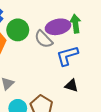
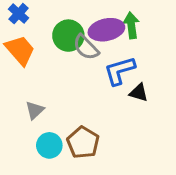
green circle: (18, 30) -> (68, 36), moved
black triangle: (71, 86) -> (139, 93), moved

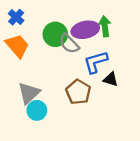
gray triangle: (35, 110) -> (29, 93), size x1.5
brown pentagon: (83, 142) -> (78, 92), moved
cyan circle: (49, 145) -> (37, 110), moved

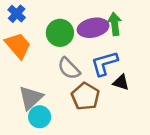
gray semicircle: (69, 44) -> (69, 68), moved

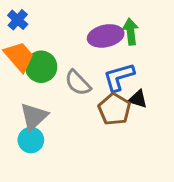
green circle: (60, 33) -> (41, 67), moved
brown pentagon: (85, 96) -> (114, 109), moved
cyan circle: (40, 117) -> (31, 140), moved

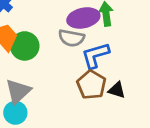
gray semicircle: (78, 83) -> (71, 38), moved, turned -35
black triangle: (138, 99) -> (117, 90), moved

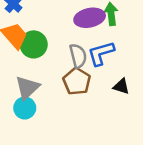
gray semicircle: (71, 38) -> (78, 56), moved, turned -115
brown pentagon: (91, 85) -> (77, 81), moved

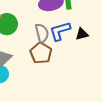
black triangle: (121, 86) -> (82, 34), moved, turned -32

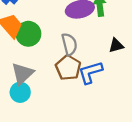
blue L-shape: (60, 31) -> (90, 72), moved

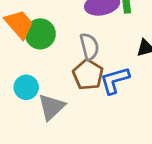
gray triangle: (23, 74) -> (51, 107), moved
cyan circle: (20, 92) -> (26, 87), moved

